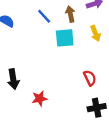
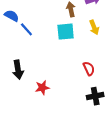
blue line: (44, 16) -> (26, 29), moved

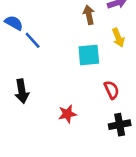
cyan square: (66, 32) -> (89, 55), moved
red star: (42, 88) -> (67, 114), moved

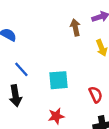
blue line: (33, 40) -> (21, 69), moved
cyan square: (89, 55) -> (59, 80), moved

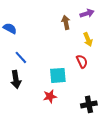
cyan square: (59, 80) -> (58, 75), moved
red semicircle: (96, 95) -> (82, 61), moved

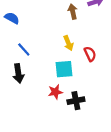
yellow arrow: (88, 39) -> (68, 43), moved
black cross: (89, 104) -> (76, 101), moved

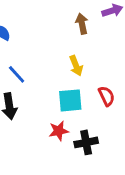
red semicircle: (90, 54) -> (106, 96), moved

